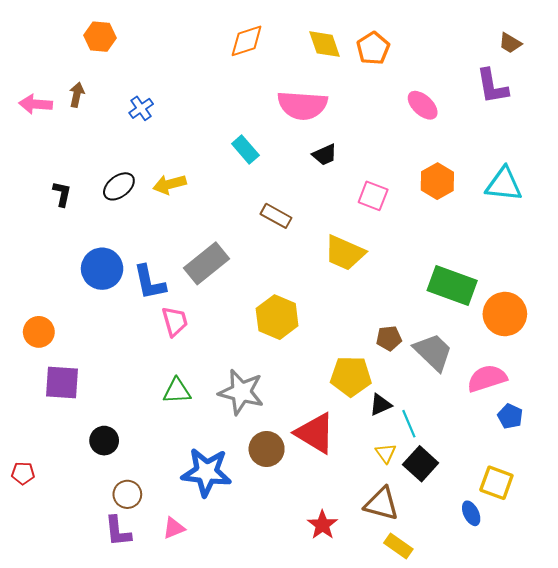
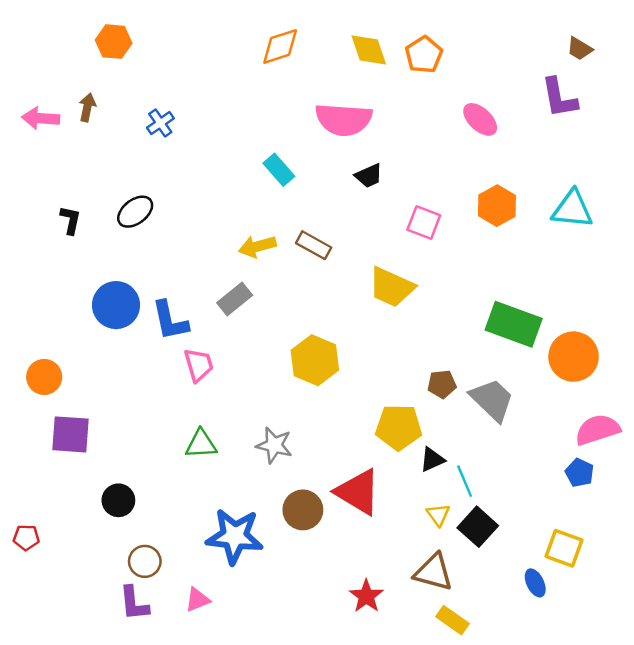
yellow arrow: (170, 184) -> (257, 246), moved
gray rectangle: (206, 263) -> (235, 299), size x0.7
pink semicircle: (487, 378) -> (598, 430), moved
gray star: (241, 392) -> (274, 445), size x0.7

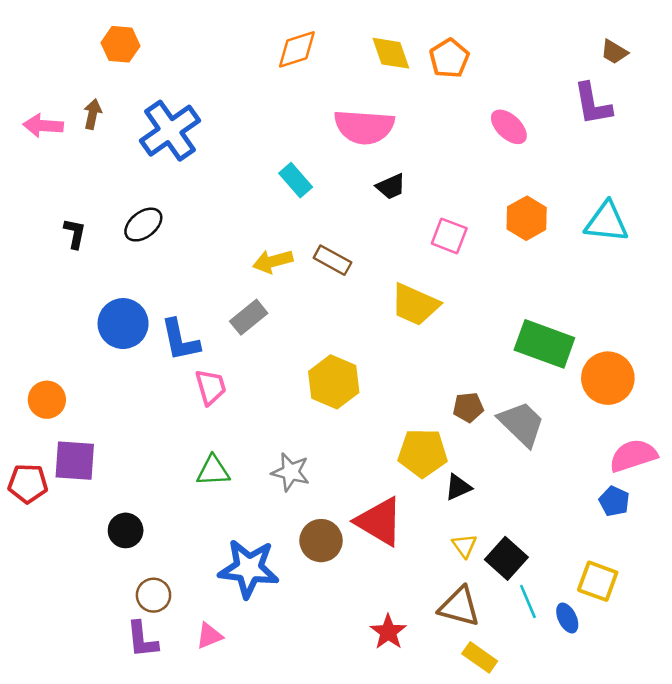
blue cross: (160, 123) -> (170, 131), size x2.0
cyan line: (465, 481) -> (528, 602), moved
red pentagon: (26, 537) -> (28, 483), moved, size x1.4

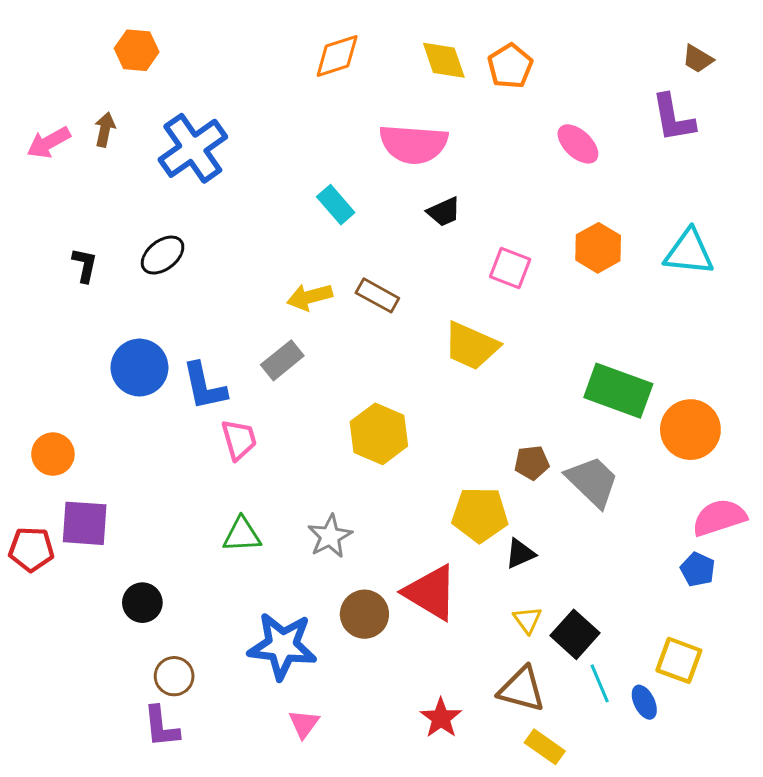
pink arrow: (43, 126) -> (49, 143), turned -33
gray star: (291, 472) -> (330, 536), turned 30
pink triangle: (209, 636) -> (304, 724), moved, turned -32

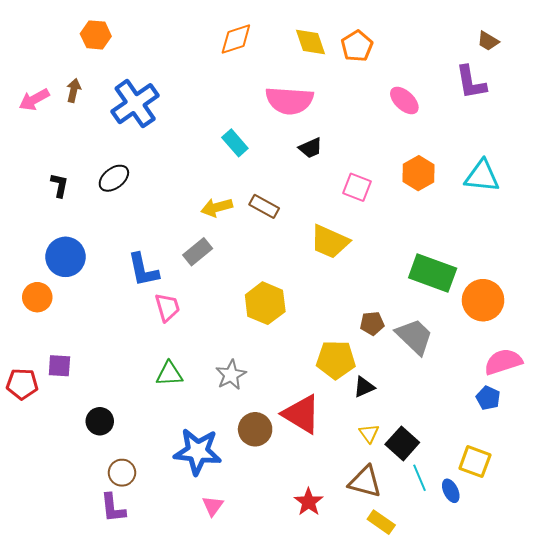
blue circle: (139, 368) -> (66, 257), moved
orange circle: (53, 454) -> (37, 297), moved
purple square: (85, 523) -> (59, 366), size x0.7

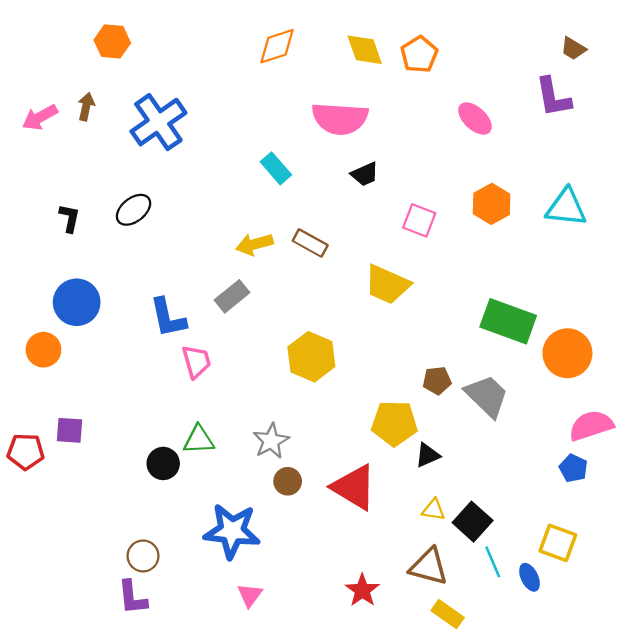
black circle: (100, 421) -> (163, 463), moved
brown circle: (255, 429) -> (288, 481), moved, size x0.7
yellow triangle: (369, 433) -> (433, 510), turned -45

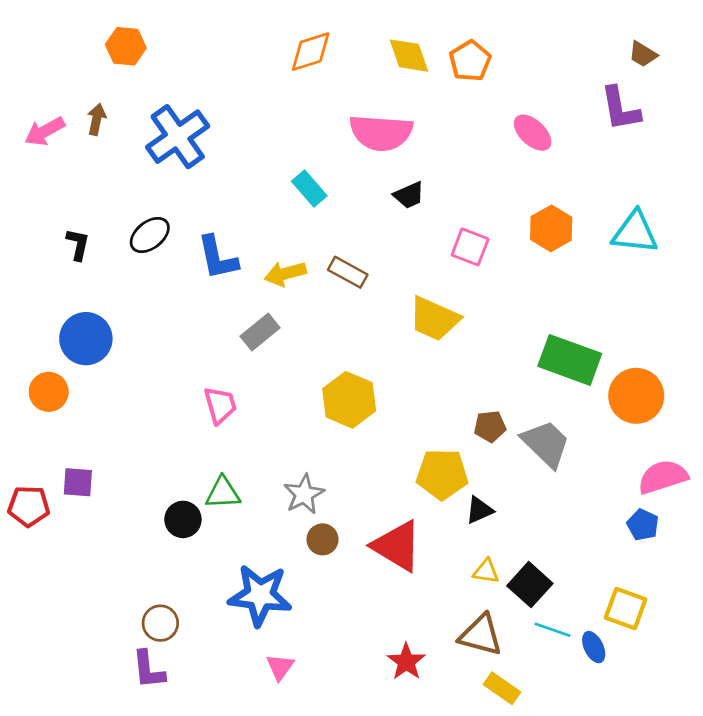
blue L-shape: (168, 318) -> (218, 258), moved
cyan line: (493, 562) -> (552, 630), turned -48

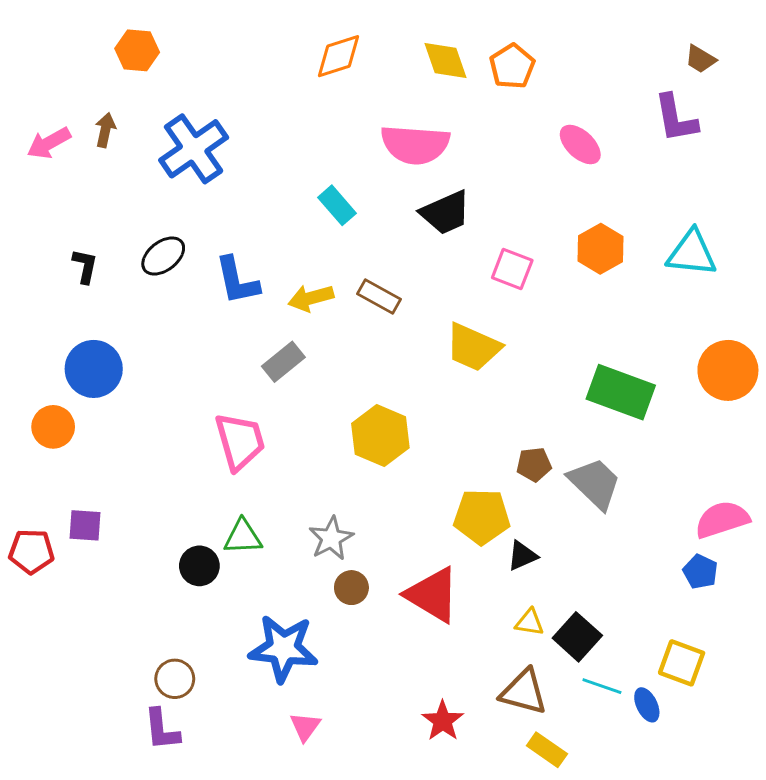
black trapezoid: (409, 195) -> (446, 213), size x1.5
orange circle: (636, 396) -> (728, 370), moved
pink trapezoid: (220, 405) -> (240, 441), size x1.4

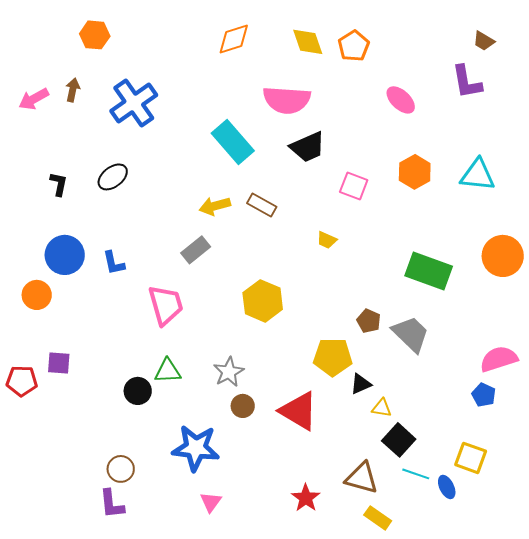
cyan rectangle: (337, 205) -> (233, 142), size x1.6
blue L-shape: (237, 281) -> (114, 263), moved, size x0.7
yellow trapezoid: (473, 347) -> (327, 240), size x0.5
brown pentagon: (534, 465) -> (369, 321), turned 30
yellow triangle: (530, 622) -> (382, 408), moved

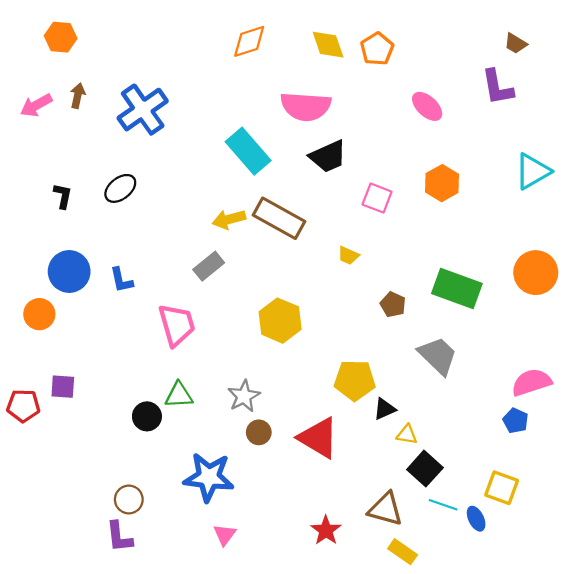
orange hexagon: (95, 35) -> (61, 37), moved
cyan triangle: (478, 175) -> (533, 171), moved, turned -36
brown rectangle: (262, 205) -> (279, 218), size x1.6
brown pentagon: (369, 321) -> (393, 305), moved

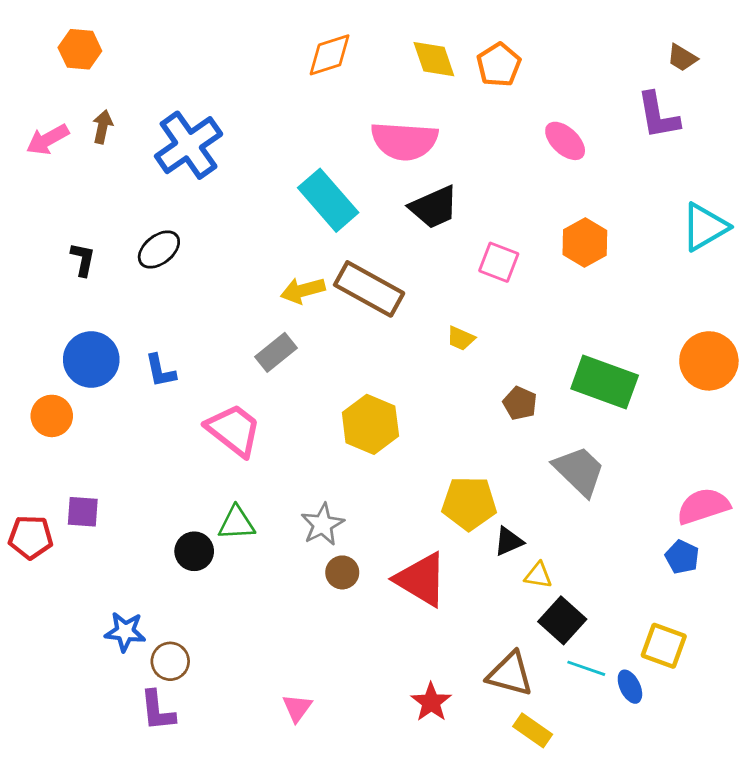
pink trapezoid: (177, 325) -> (234, 430), turned -36
blue star: (209, 477) -> (125, 632), moved, size x0.6

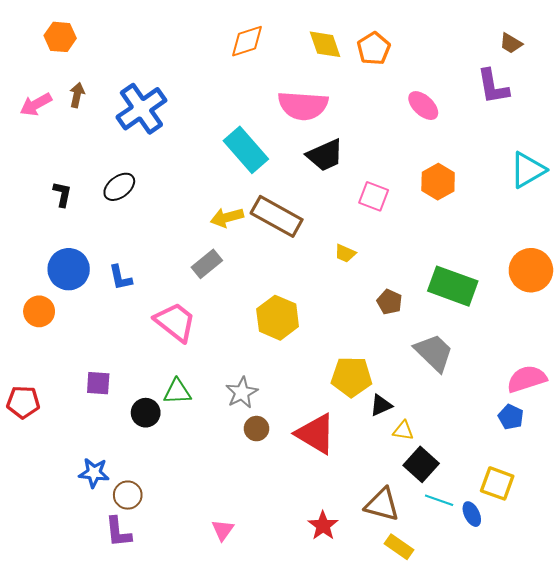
purple square: (83, 512) -> (98, 383), moved

